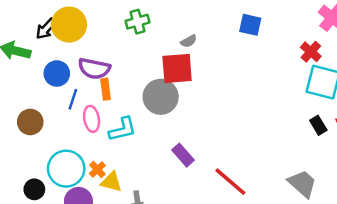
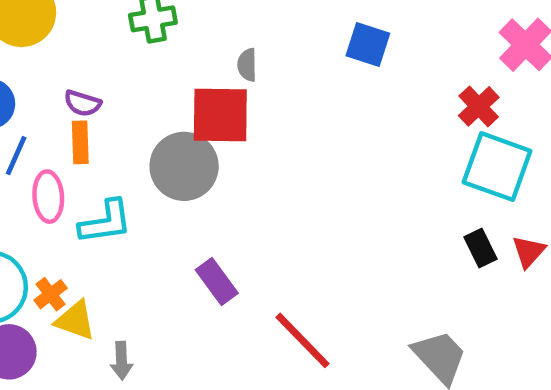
gray semicircle: (189, 41) -> (247, 65), turned 112
purple semicircle: (94, 69) -> (83, 103), moved, size x0.6

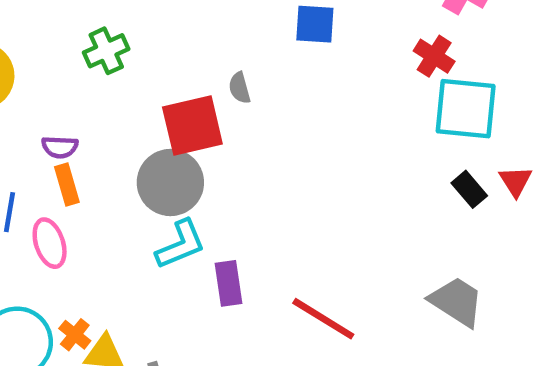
gray semicircle: (247, 65) -> (240, 88), moved
cyan L-shape: (106, 222) -> (181, 244), moved
purple rectangle: (217, 282) -> (228, 283), turned 42

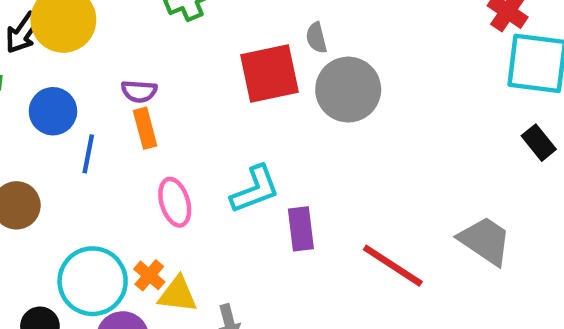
gray circle: (170, 182) -> (348, 90), moved
pink ellipse: (50, 243) -> (175, 202), moved
gray trapezoid: (457, 302) -> (485, 241), moved

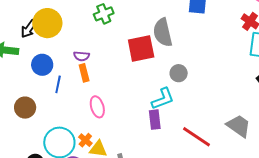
gray semicircle: (316, 38) -> (163, 32), size x2.0
gray circle: (348, 90) -> (179, 73), moved, size x0.6
cyan L-shape: (255, 190) -> (163, 99), moved

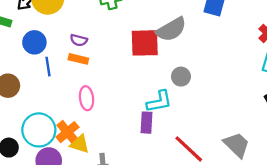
gray semicircle: (163, 32) -> (171, 29), turned -116
orange rectangle: (84, 73) -> (78, 59), turned -72
blue line: (58, 84) -> (48, 67), turned -30
orange cross: (85, 140) -> (67, 132), size x1.5

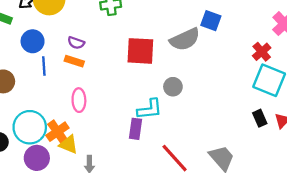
gray semicircle: (171, 29) -> (185, 39), moved

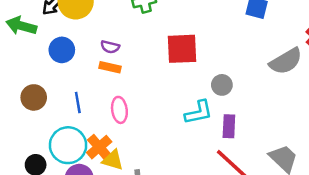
gray semicircle: (185, 39) -> (286, 61), moved
blue line: (44, 66) -> (78, 103), moved
purple rectangle: (136, 129) -> (229, 126), moved

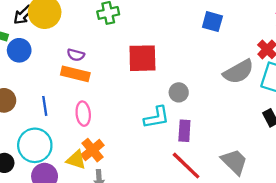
blue circle: (62, 50) -> (19, 50), moved
orange rectangle: (110, 67) -> (75, 74), size x1.4
orange cross: (99, 147) -> (92, 150), moved

